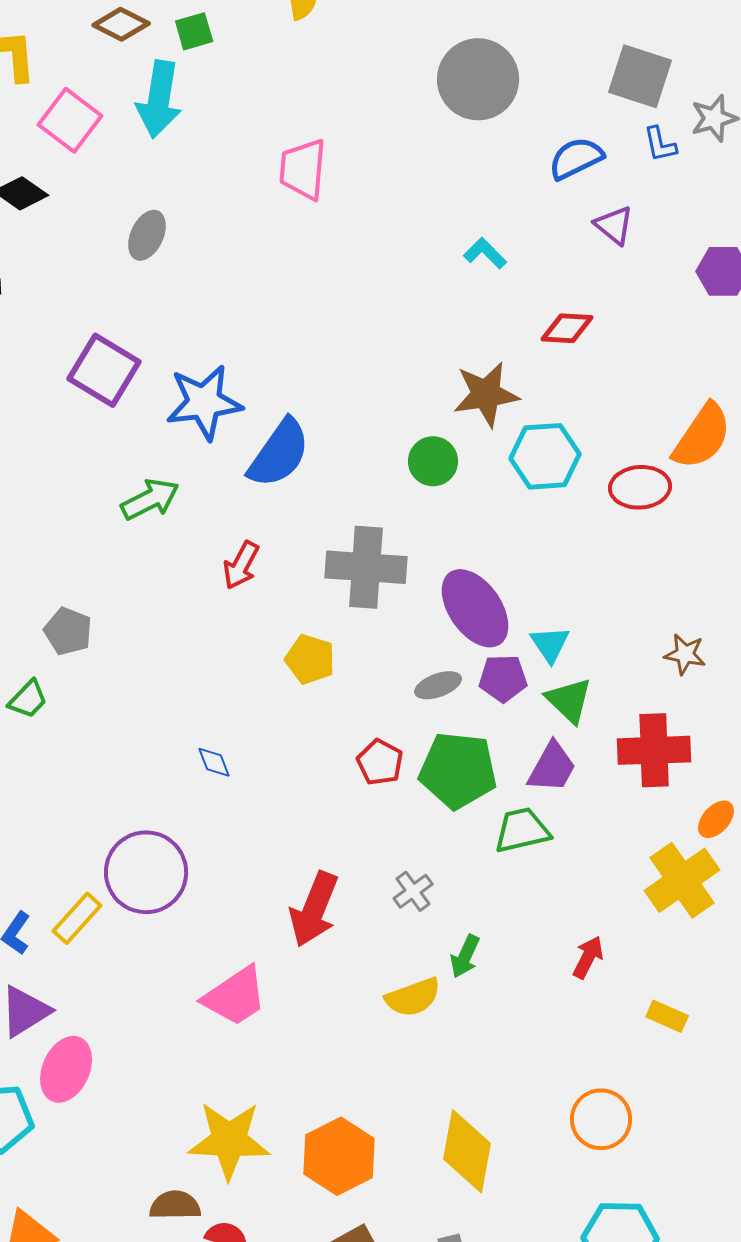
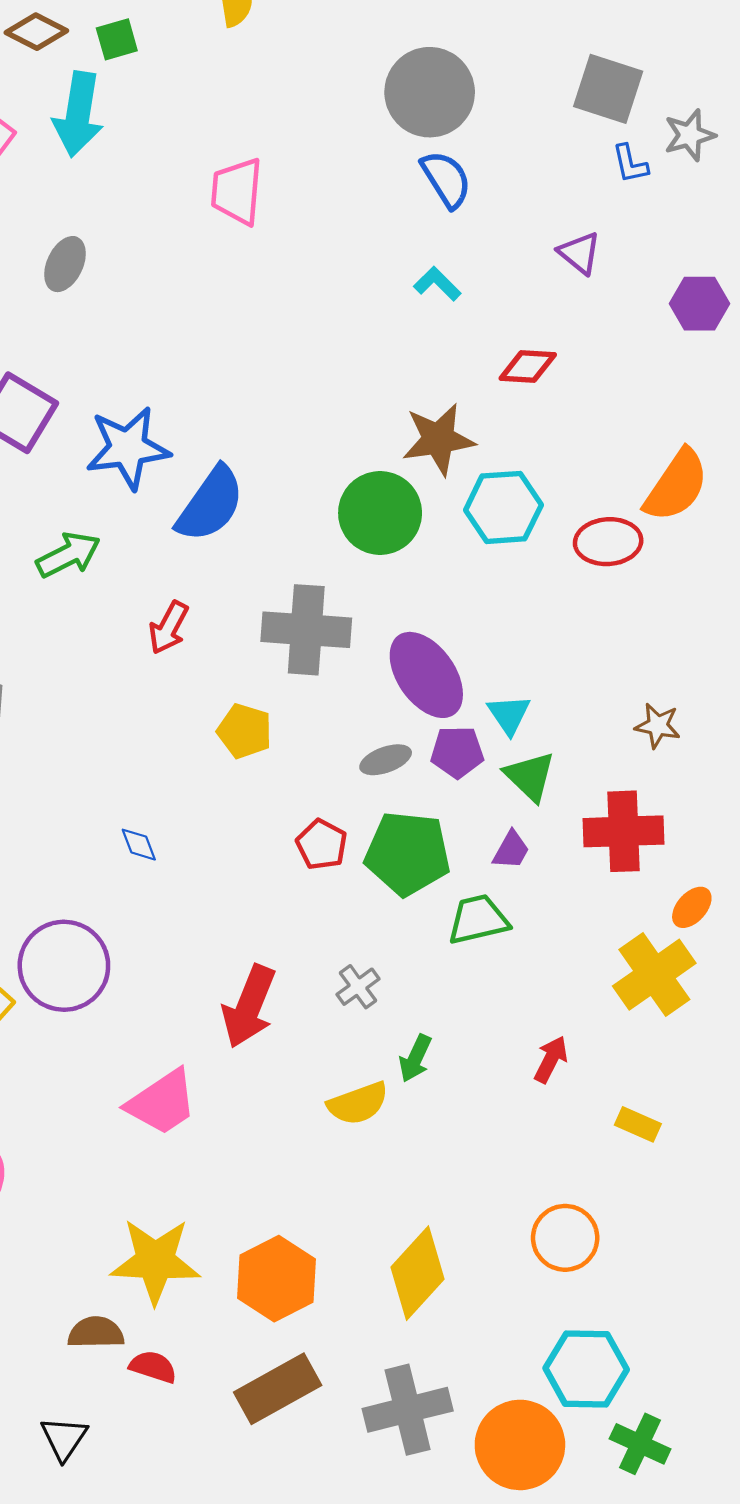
blue semicircle: (576, 158) -> (446, 179), moved, turned 84
green circle: (433, 461) -> (380, 513), size x1.5
purple trapezoid: (552, 767) -> (511, 850), size x0.7
yellow diamond: (467, 1151) -> (418, 1273), turned 32

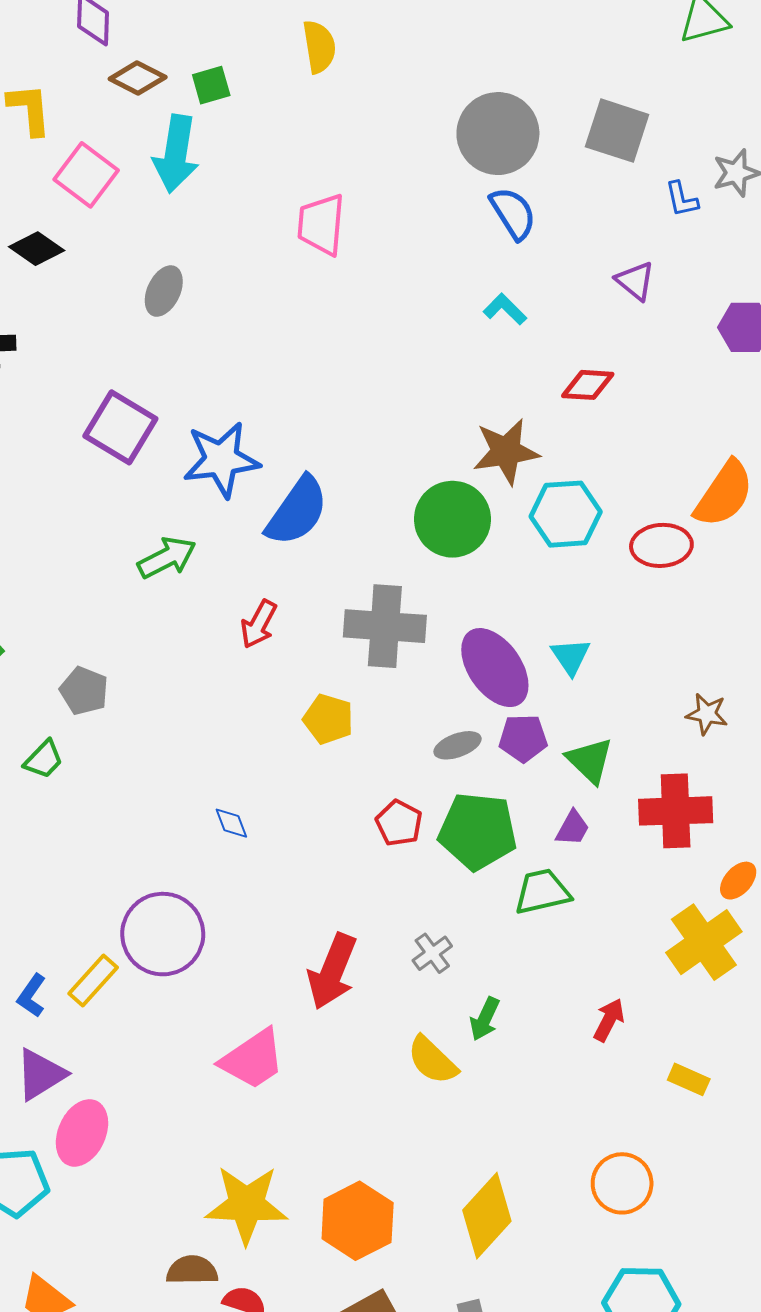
gray square: (608, 89) -> (617, 131), moved
cyan triangle: (509, 715) -> (571, 656), moved
yellow semicircle: (358, 1103) -> (432, 1060), turned 64

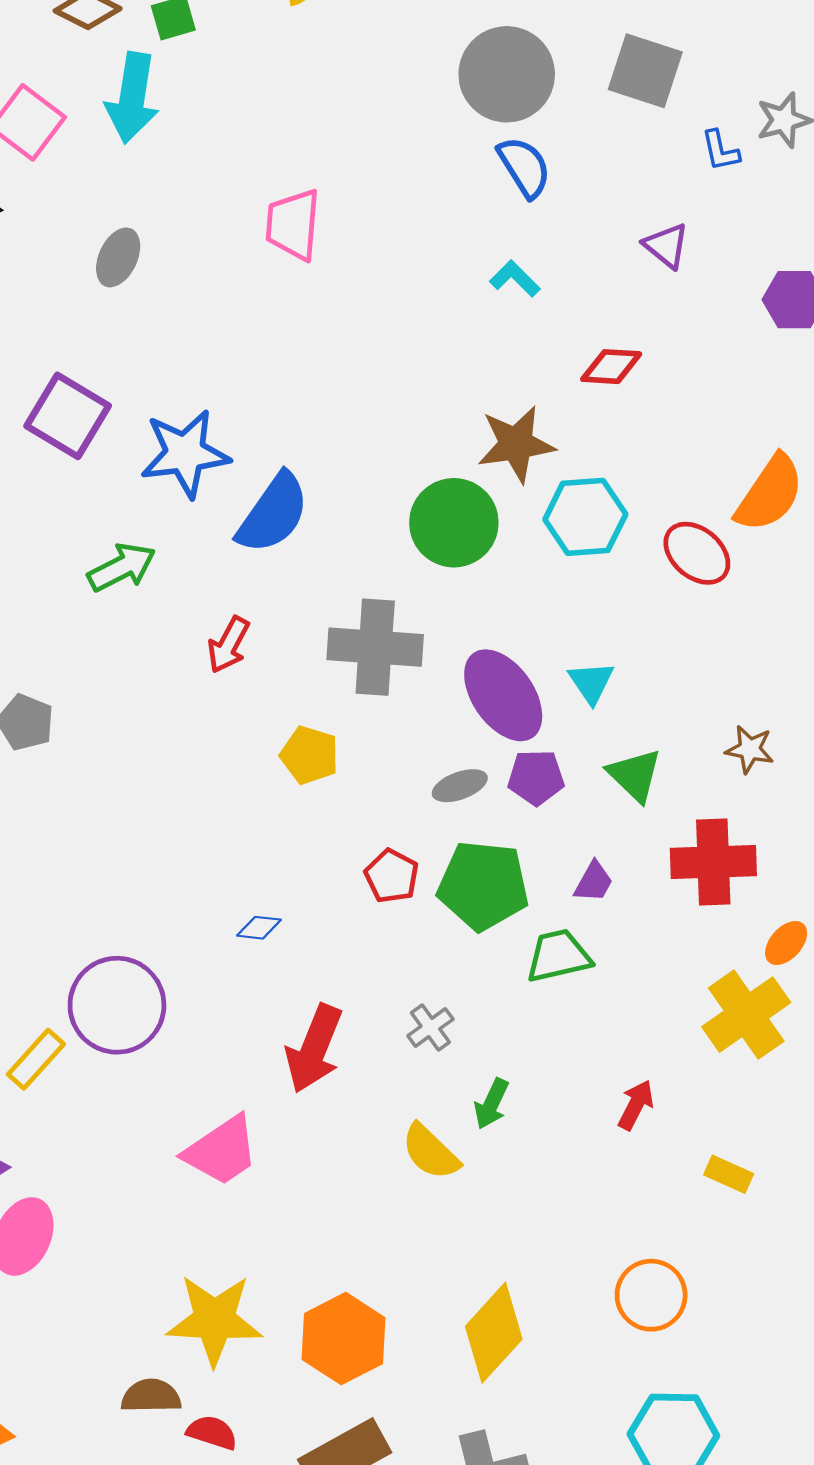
pink trapezoid: (321, 224) -> (293, 225), moved
red ellipse: (661, 545) -> (697, 553), turned 44
green triangle: (590, 760) -> (635, 775), moved
blue diamond: (231, 823) -> (259, 928), moved, turned -63

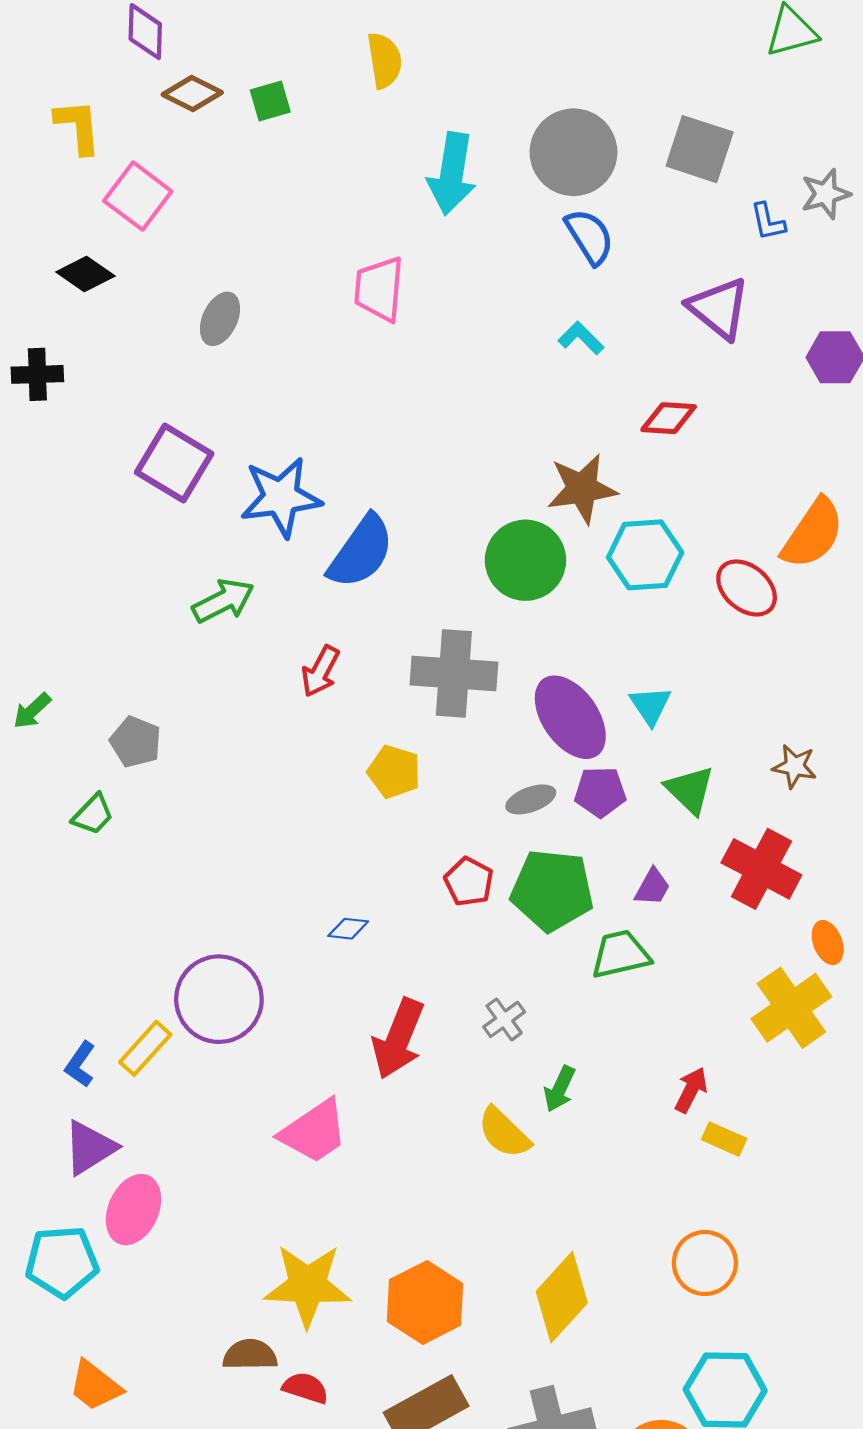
cyan arrow: (132, 98) -> (452, 174), moved
purple triangle: (666, 246) -> (719, 308), size x1.5
red cross: (713, 862) -> (761, 869), turned 30
orange ellipse: (786, 943) -> (828, 943), turned -63
yellow rectangle: (729, 1174) -> (724, 1139), moved

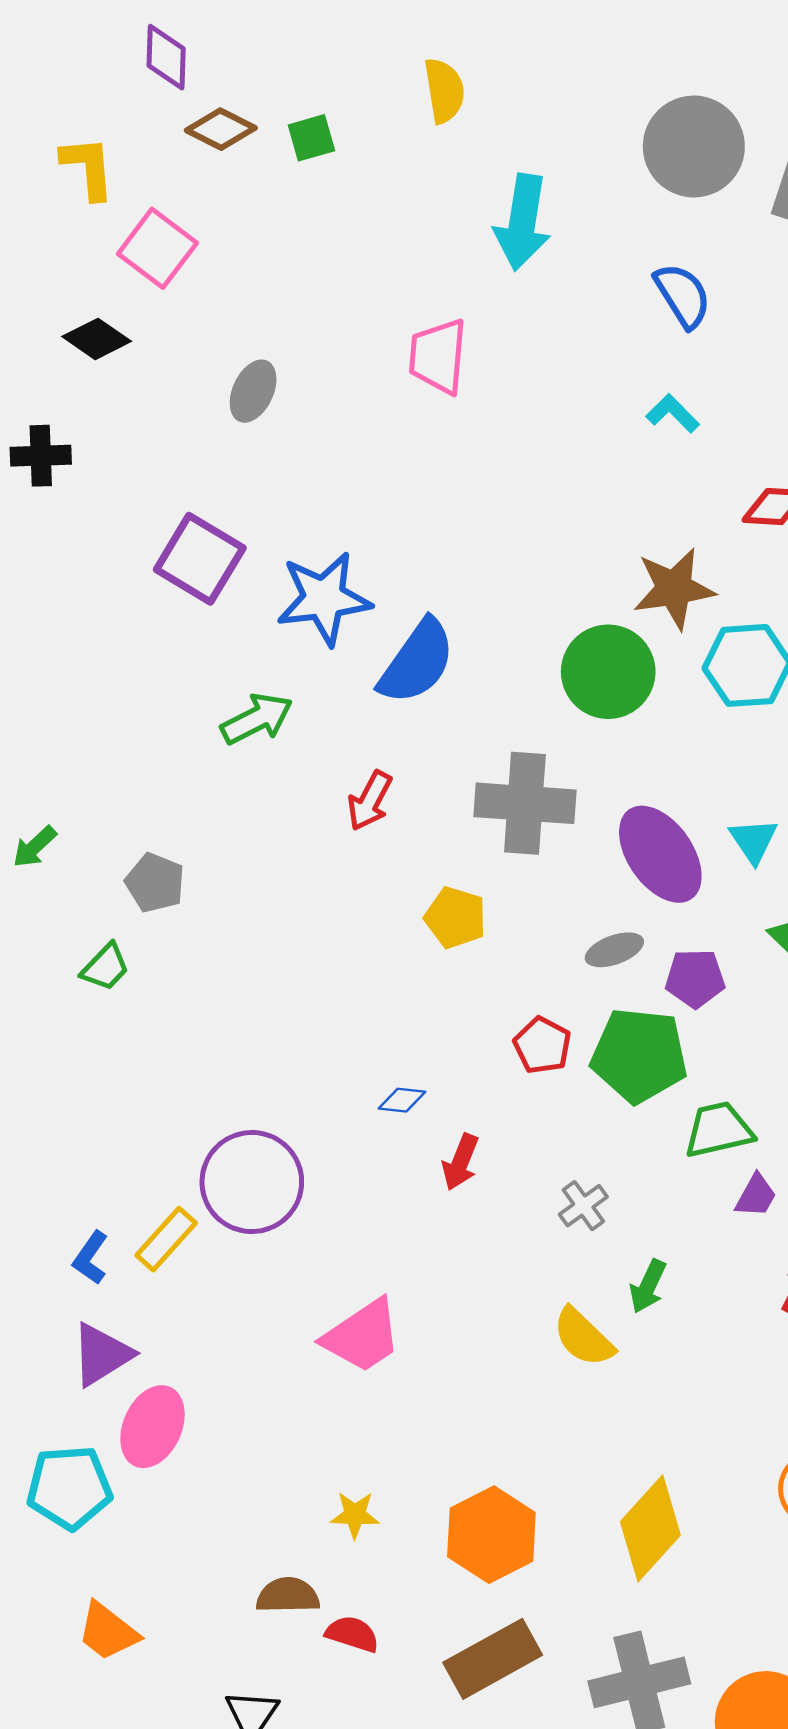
gray circle: (574, 152) -> (694, 147), moved
purple pentagon: (600, 792) -> (695, 978), moved
purple trapezoid: (653, 887) -> (756, 1196), moved
red arrow: (398, 1039) -> (460, 1162), moved, size x0.6
yellow star: (308, 1285) -> (355, 1515), size x0.5

